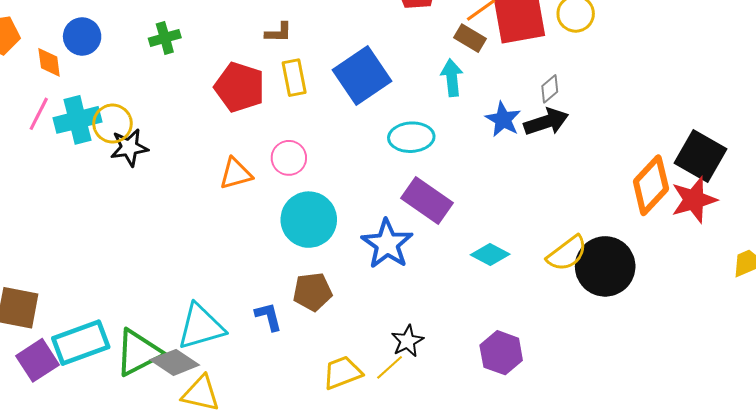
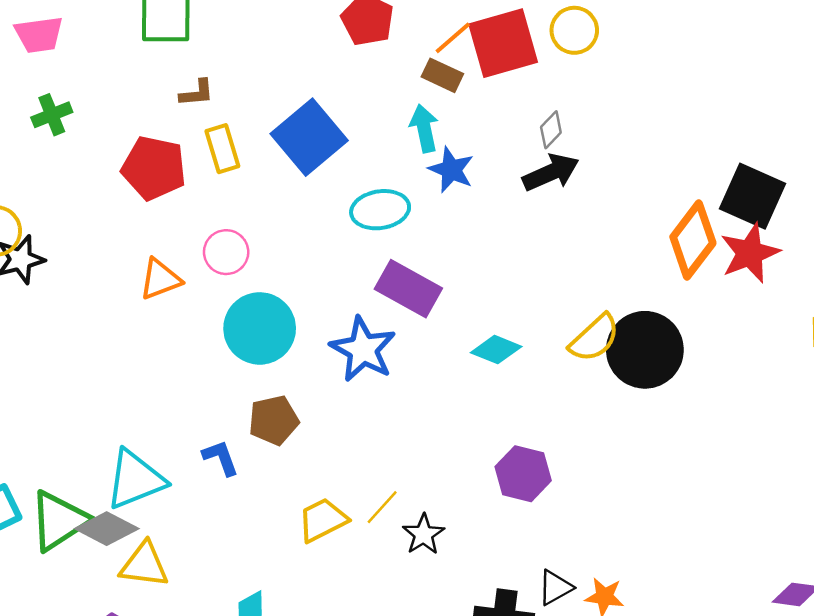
blue star: (503, 119) -> (451, 170), moved
black star: (407, 341) -> (423, 534), moved

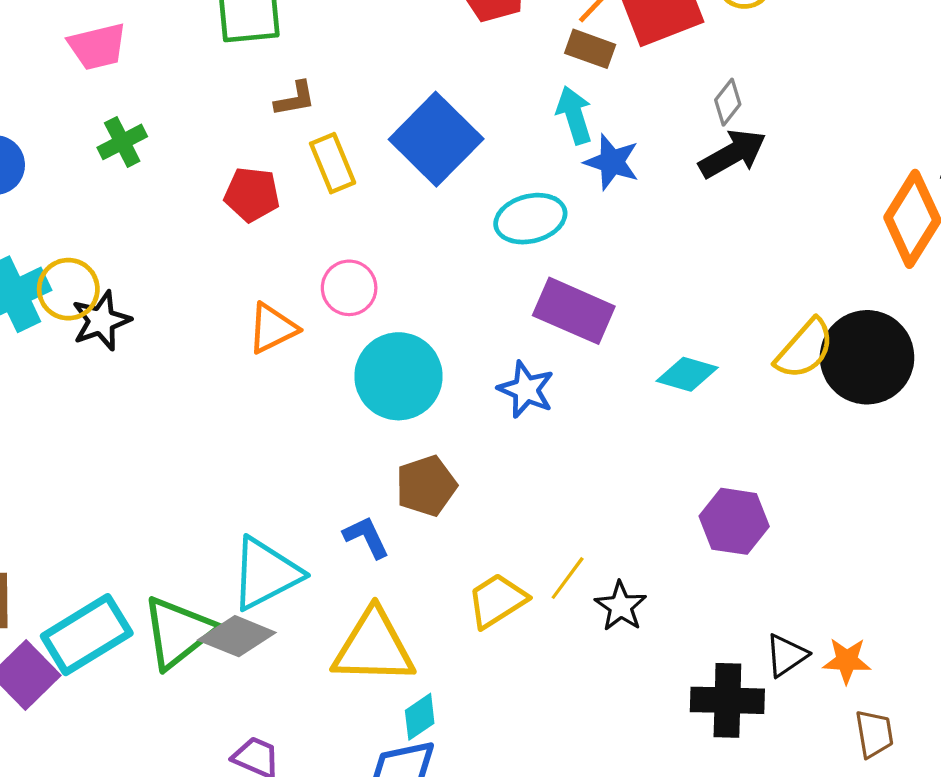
red pentagon: (154, 168) -> (252, 194), size x0.7
blue star: (363, 349) -> (526, 389), size x0.7
yellow triangle: (144, 565) -> (374, 647), moved, size x1.4

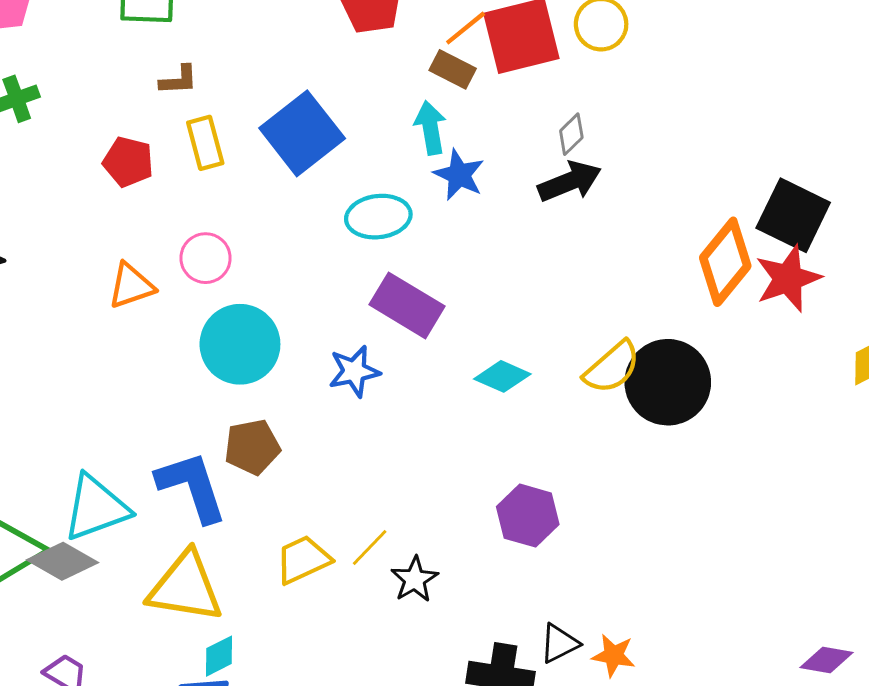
blue star: (526, 389) -> (354, 371), turned 30
blue L-shape: (366, 537) -> (192, 487), size x1.8

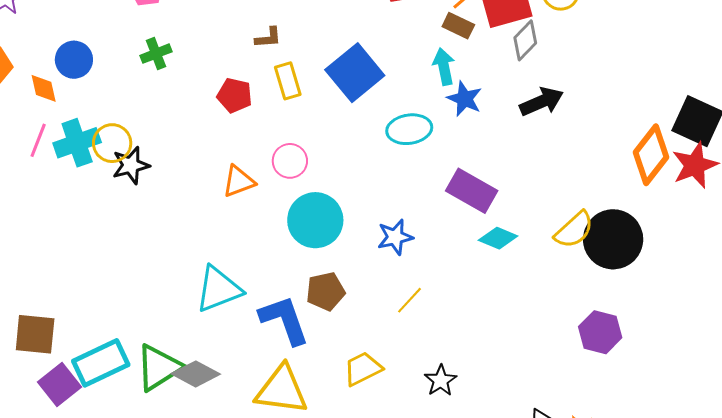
gray diamond: (571, 134) -> (525, 40), moved, size x1.4
purple rectangle: (407, 305) -> (472, 191), moved
cyan triangle: (96, 508) -> (219, 289), moved
purple hexagon: (528, 516) -> (600, 332), moved
yellow line: (370, 548) -> (409, 300), moved

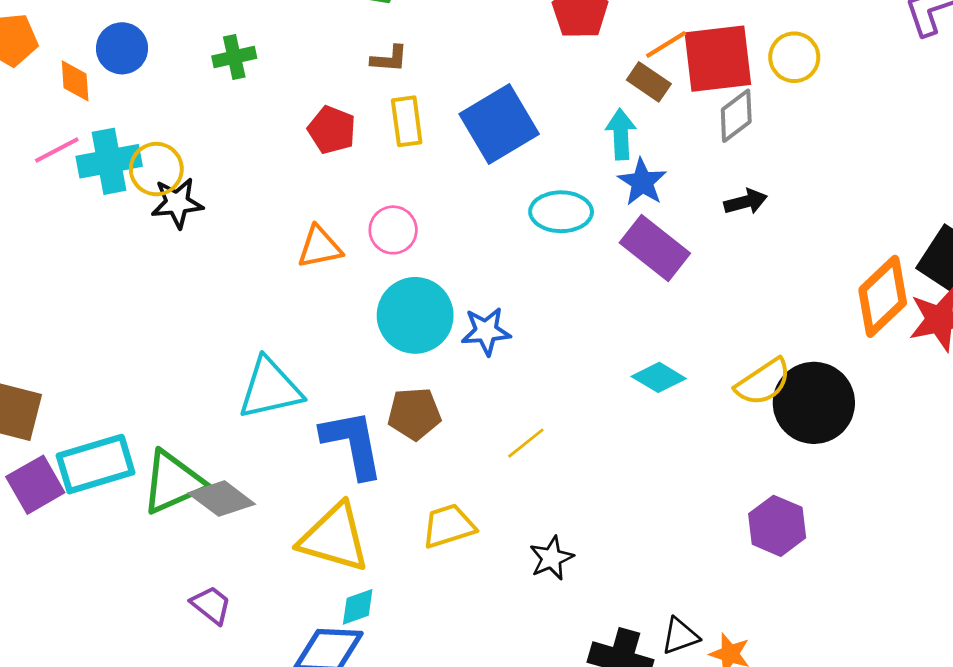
black arrow: (542, 102) -> (746, 202), size x0.7
pink line: (38, 140) -> (57, 150), turned 32
purple rectangle: (472, 191) -> (655, 248), moved
blue star: (395, 237) -> (486, 331), moved

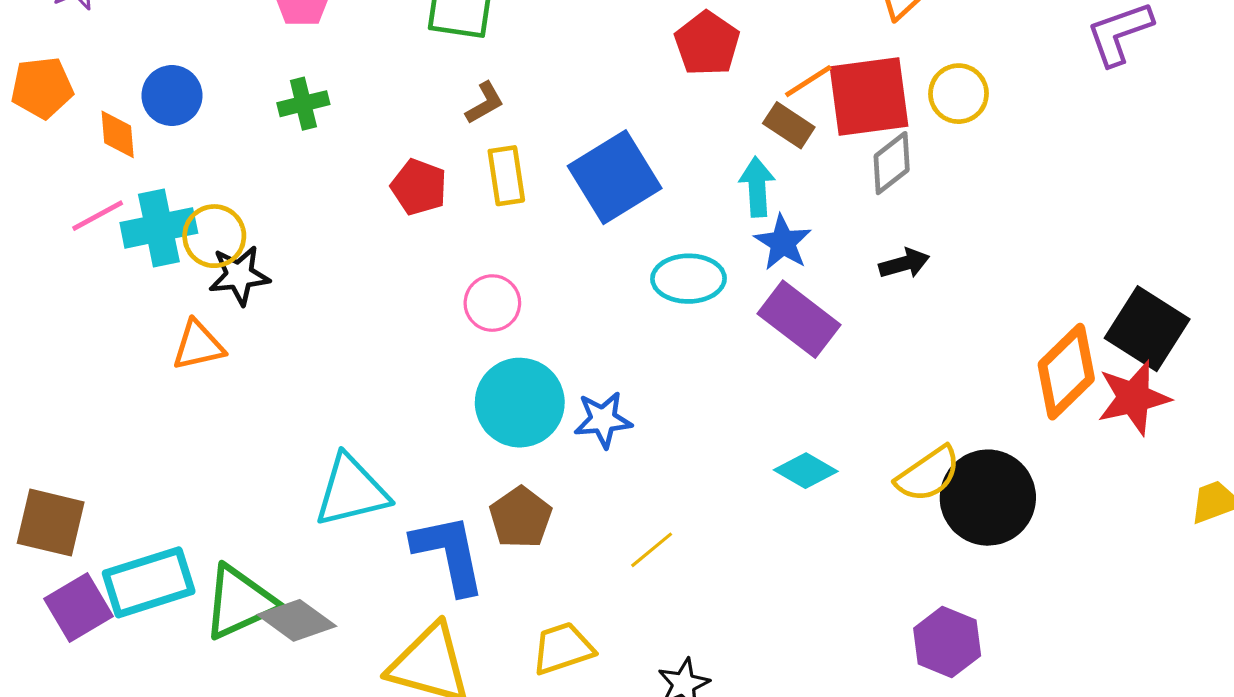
brown L-shape: (389, 59) -> (485, 103), turned -33
orange triangle: (320, 247) -> (198, 345), moved
brown pentagon: (414, 414) -> (521, 518), turned -30

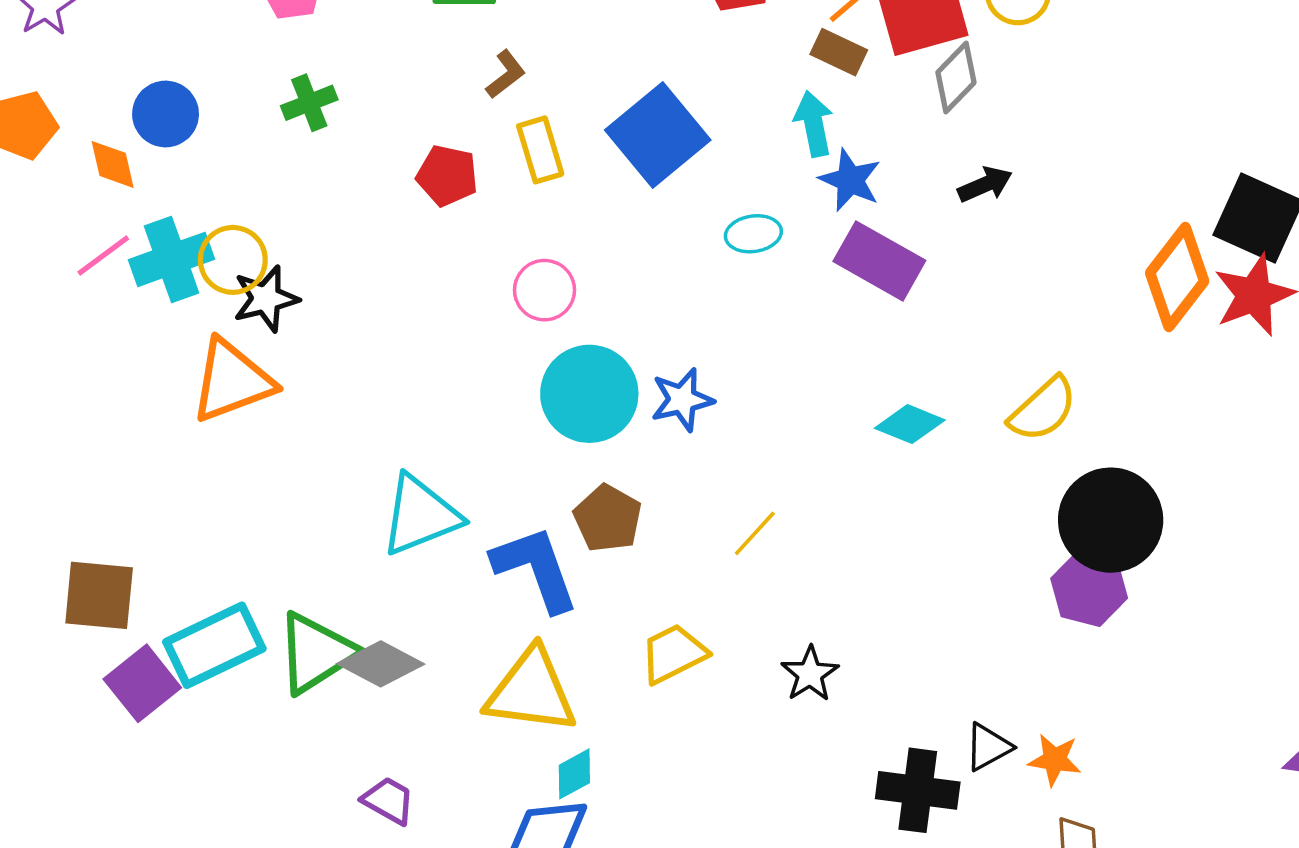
cyan ellipse: (689, 279) -> (753, 234), size x0.7
orange triangle: (198, 345) -> (232, 381), size x1.5
black circle: (988, 498) -> (1111, 520), moved

